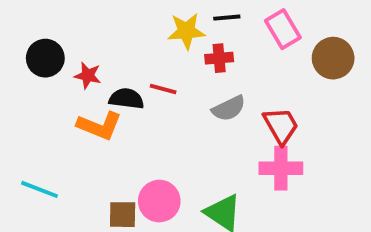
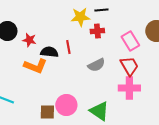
pink rectangle: (283, 29) -> (130, 41), moved
red line: (163, 89) -> (68, 47), turned 64
gray semicircle: (229, 108) -> (96, 65), moved

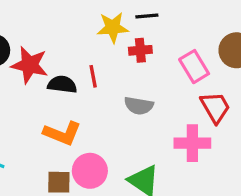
red star: (29, 40) -> (30, 65), size x1.6
gray semicircle: (96, 65) -> (139, 106), turned 36
orange L-shape: (35, 66) -> (62, 133), moved
red trapezoid: (129, 66) -> (215, 107), moved

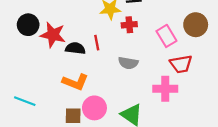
red trapezoid: (215, 107) -> (181, 64), turned 110

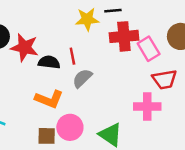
red cross: (129, 25) -> (124, 36), moved, size x1.6
gray semicircle: (128, 63) -> (82, 78), moved, turned 126

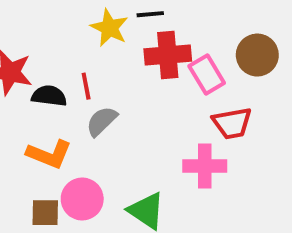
yellow star: (87, 19) -> (109, 28), turned 30

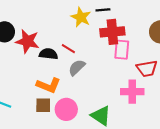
pink rectangle: (207, 74) -> (122, 50), moved, turned 36
red line: (86, 86) -> (68, 49), turned -48
brown square: (45, 213) -> (43, 105), moved

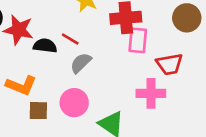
orange L-shape: (48, 85) -> (21, 85), moved
pink circle: (66, 109) -> (74, 103), moved

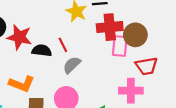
brown circle: (187, 18) -> (135, 35), moved
red line: (70, 39) -> (63, 45), turned 32

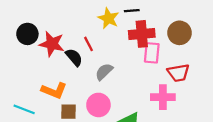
brown circle: (135, 35) -> (180, 33), moved
red line: (63, 45) -> (88, 44), moved
black semicircle: (42, 50) -> (74, 57), turned 42

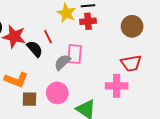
red cross: (142, 34) -> (88, 21), moved, size x0.7
pink rectangle: (152, 53) -> (75, 54), moved

